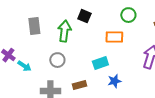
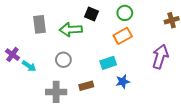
green circle: (128, 15) -> (125, 13), moved
green arrow: (64, 31) -> (71, 30), turned -100
orange rectangle: (114, 37) -> (123, 36), turned -30

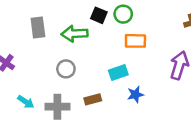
green circle: (125, 13) -> (123, 14), moved
orange rectangle: (123, 36) -> (135, 41), turned 30
cyan arrow: (29, 66) -> (26, 102), moved

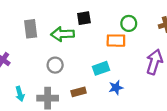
green circle: (123, 14) -> (129, 23), moved
black square: (99, 15) -> (84, 18), turned -32
cyan arrow: (26, 102) -> (20, 94), turned 40

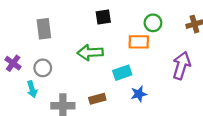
green arrow: (63, 34) -> (90, 52), moved
gray circle: (55, 65) -> (43, 68), moved
cyan arrow: (20, 94) -> (32, 89), moved

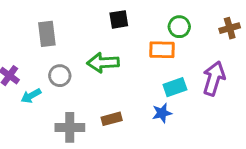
gray circle: (43, 68) -> (60, 76), moved
cyan rectangle: (122, 73) -> (175, 87), moved
cyan arrow: (32, 89) -> (31, 96), moved, turned 77

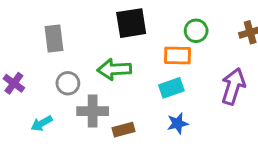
black square: (119, 19) -> (131, 23), size x1.5
cyan rectangle: (175, 87) -> (171, 88), moved
cyan arrow: (31, 96) -> (42, 123), moved
gray cross: (70, 127) -> (93, 111), moved

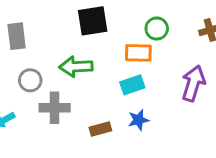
brown rectangle: (124, 130) -> (100, 129), moved

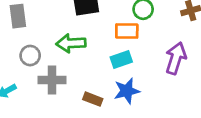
blue star: (138, 120) -> (127, 91), size x1.4
brown rectangle: (100, 129) -> (93, 99), turned 36

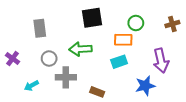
purple arrow: (176, 58) -> (161, 61), turned 150
blue star: (127, 91) -> (145, 86), moved

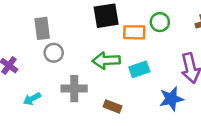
orange rectangle: (123, 40) -> (134, 32), moved
green arrow: (80, 49) -> (106, 60), moved
gray circle: (49, 59) -> (54, 53), moved

